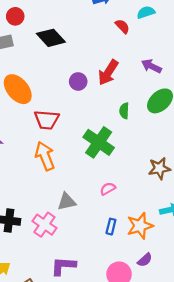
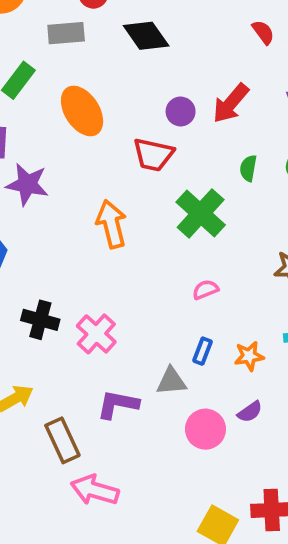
red trapezoid: (47, 120) -> (153, 155), moved
gray triangle: (67, 202) -> (171, 381), moved
orange star: (140, 226) -> (249, 356), size x0.7

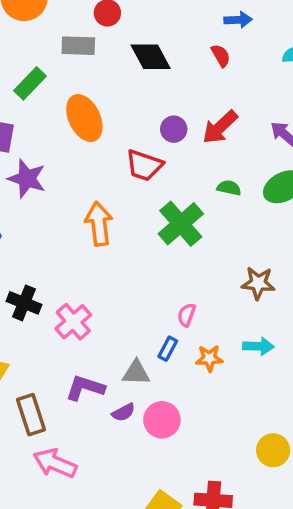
red semicircle: (263, 32) -> (221, 56), moved
green semicircle: (248, 168) -> (229, 188), turned 85
pink semicircle: (205, 290) -> (187, 315), moved, turned -55
purple semicircle: (250, 412) -> (123, 412), moved

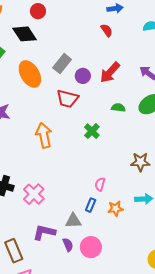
gray rectangle: (78, 46) -> (62, 64), moved, turned -48
black diamond: (151, 57) -> (25, 34), moved
green cross: (181, 224) -> (92, 131), size x0.6
purple semicircle: (123, 412) -> (68, 245), turned -80

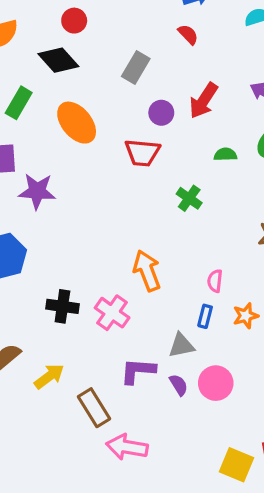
gray rectangle: (62, 64) -> (136, 67), moved
orange arrow: (44, 135) -> (147, 271), moved

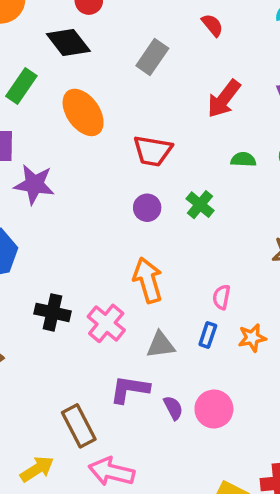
purple circle: (161, 113) -> (147, 208), moved
gray triangle: (181, 346) -> (161, 345), moved
yellow arrow: (49, 376) -> (37, 469), moved

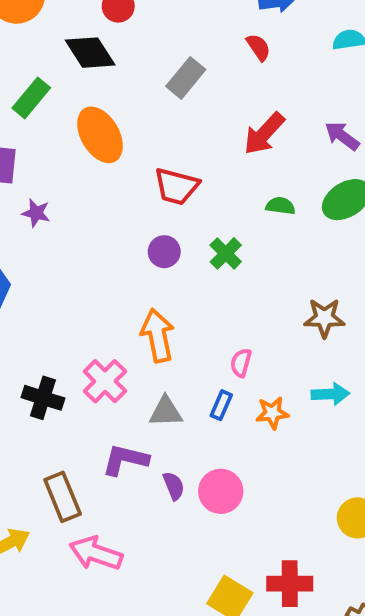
purple star: (34, 184) -> (36, 213), size x0.6
black cross: (53, 312) -> (43, 398), moved

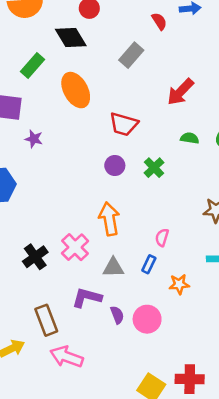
red semicircle: (259, 47) -> (159, 21), moved
black cross: (43, 398) -> (35, 257), turned 35
orange star: (272, 413) -> (179, 284), moved

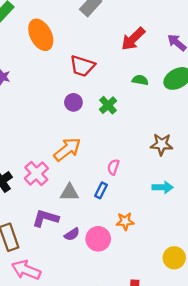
orange arrow: (109, 219) -> (67, 149), turned 60
orange star: (179, 284) -> (125, 221), moved
purple semicircle: (117, 315) -> (72, 234), turned 77

